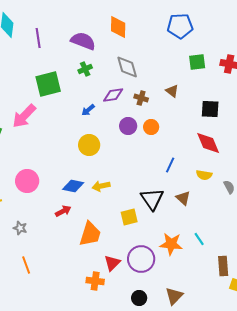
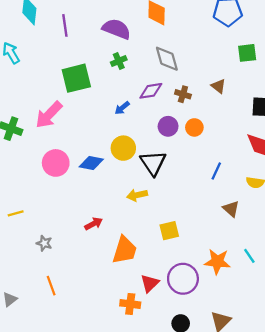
pink circle: (27, 181) -> (56, 163), moved
blue diamond: (73, 186) -> (91, 163), moved
black triangle: (152, 199) -> (153, 163), moved

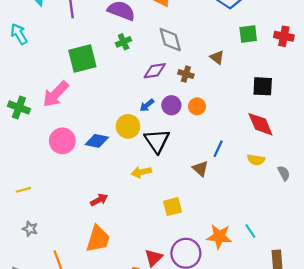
brown triangle: (218, 86) -> (217, 57), moved
blue arrow: (122, 108) -> (147, 105), moved
brown triangle: (231, 209) -> (200, 169), moved
gray star: (44, 243) -> (30, 229), moved
orange trapezoid: (124, 250) -> (98, 239), moved

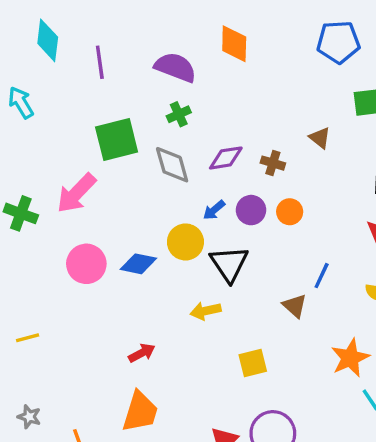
gray diamond: (170, 40) -> (172, 165), moved
gray star: (30, 229) -> (29, 417), moved
orange star: (219, 237) -> (350, 358), moved, turned -30

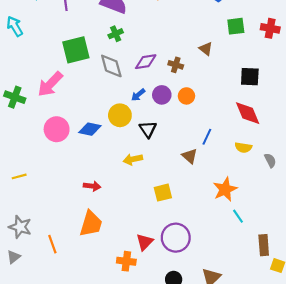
black triangle: (229, 264) -> (148, 129), size x0.7
red arrow: (142, 353) -> (92, 186), turned 35
gray star: (29, 417) -> (20, 227), size x1.5

